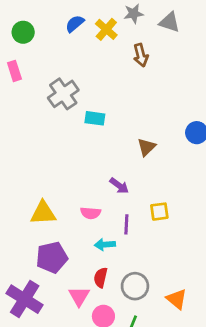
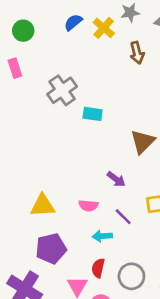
brown triangle: (146, 147) -> (143, 142), size x1.4
purple line: (126, 224) -> (123, 217), turned -48

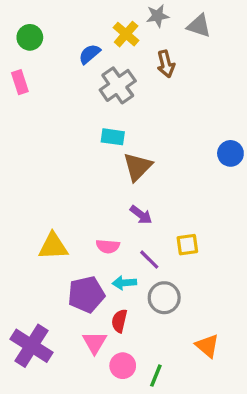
blue semicircle: (73, 22) -> (90, 54), moved
gray cross: (62, 90) -> (118, 85), moved
brown triangle: (143, 142) -> (138, 167), moved
purple pentagon: (51, 249) -> (86, 294), moved
gray circle: (131, 276) -> (164, 298), moved

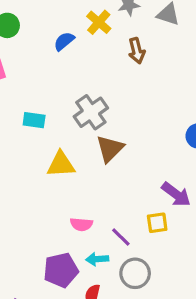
gray cross: (118, 85) -> (91, 112), moved
cyan rectangle: (113, 137) -> (34, 120), moved
purple arrow: (141, 215) -> (176, 194), moved, size x1.4
yellow triangle: (53, 246) -> (61, 164), moved

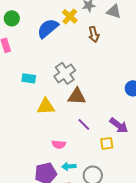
blue semicircle: (64, 41) -> (48, 28), size x1.6
brown triangle: (110, 149) -> (77, 96), turned 48
purple line: (121, 237) -> (84, 124), moved

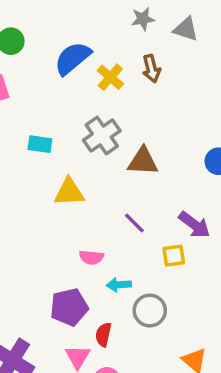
yellow cross: (70, 16) -> (110, 77), moved
brown triangle: (77, 96) -> (143, 161), moved
cyan arrow: (69, 166) -> (119, 285), moved

